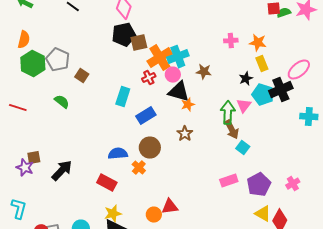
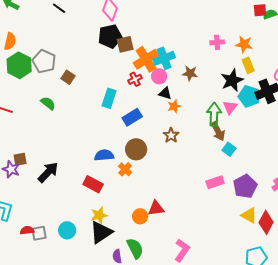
black star: (246, 79) -> (232, 80), size x1.6
black triangle: (179, 92) -> (165, 93), size x0.6

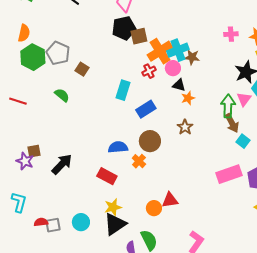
brown star: (190, 73) -> (192, 57), moved
pink rectangle: (215, 182) -> (229, 174), size x1.4

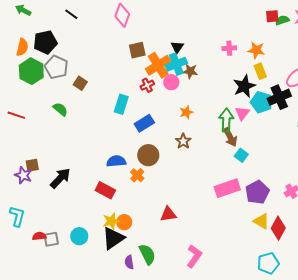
black pentagon: (124, 28) -> (45, 42), moved
black triangle: (179, 85) -> (177, 47), moved, turned 48
orange circle: (154, 208) -> (124, 222), moved

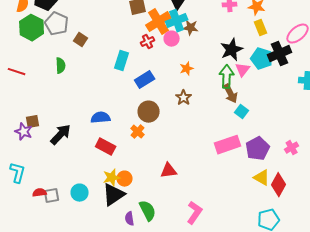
black star: (244, 86) -> (232, 50), moved
green semicircle: (60, 109) -> (61, 66), turned 49
blue semicircle: (116, 161) -> (101, 118), moved

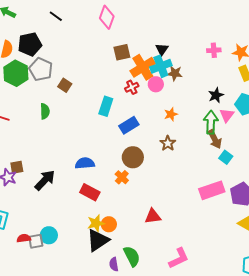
black star: (232, 50) -> (216, 95), size x0.7
cyan circle: (80, 193) -> (49, 235), moved
pink L-shape: (195, 213) -> (179, 258), turned 30

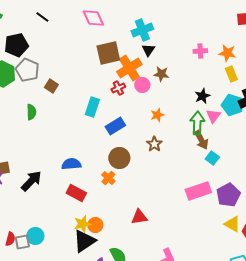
pink diamond: (107, 17) -> (93, 18), turned -45
brown square: (122, 52) -> (108, 53), size x1.4
cyan cross: (161, 66) -> (142, 30), moved
red semicircle: (24, 238) -> (10, 239), turned 112

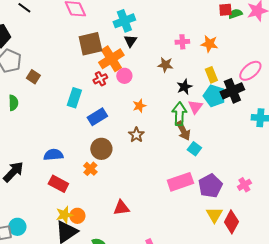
brown star: (161, 74) -> (165, 65), moved
yellow rectangle: (231, 74) -> (211, 75), moved
yellow triangle: (232, 224) -> (214, 215), turned 30

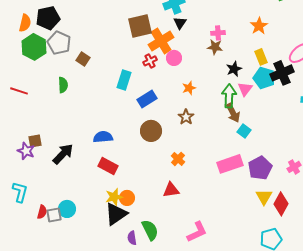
pink cross: (182, 42) -> (218, 33), moved
orange star: (209, 44) -> (259, 26), turned 30
orange cross: (90, 169) -> (178, 159), moved

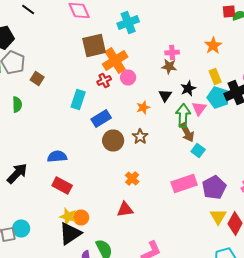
black triangle: (180, 23) -> (165, 96), moved
brown circle: (151, 131) -> (113, 140), moved
yellow star: (114, 197) -> (68, 216), turned 30

